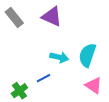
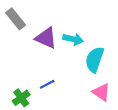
purple triangle: (52, 16) -> (46, 38), moved
cyan arrow: (59, 57) -> (73, 39), moved

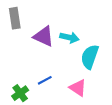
gray rectangle: (16, 19) -> (15, 18), turned 30
pink triangle: (101, 92) -> (78, 88), moved

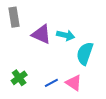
blue line: (45, 80) -> (51, 83), moved
green cross: (20, 93) -> (19, 78), moved

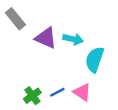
gray rectangle: (14, 17) -> (15, 19), turned -30
green cross: (19, 78) -> (32, 96), moved

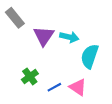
purple triangle: (46, 38) -> (44, 36), turned 40
green cross: (32, 96) -> (30, 77), moved

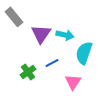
blue line: (54, 87) -> (52, 63), moved
pink triangle: (78, 87) -> (73, 82), turned 30

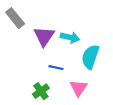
blue line: (52, 63) -> (56, 68), turned 40
green cross: (28, 72) -> (41, 91), moved

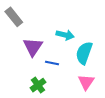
purple triangle: (44, 36) -> (33, 47), moved
pink triangle: (79, 88) -> (86, 82), moved

